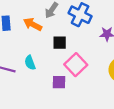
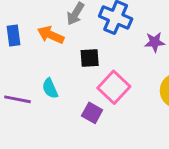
purple square: (59, 82) -> (92, 113), turned 32

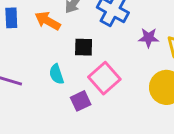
cyan semicircle: (50, 88) -> (57, 74), moved
purple square: (92, 113) -> (81, 101), turned 30

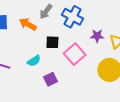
cyan semicircle: (57, 74) -> (34, 61), turned -104
pink square: (104, 78) -> (75, 54), moved

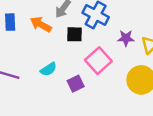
black square: (52, 42) -> (74, 34), moved
purple square: (50, 79) -> (76, 84), moved

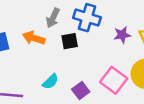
pink square: (98, 61) -> (114, 80), moved

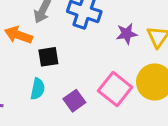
black square: (70, 41) -> (48, 57), moved
cyan semicircle: (50, 82) -> (38, 89), turned -36

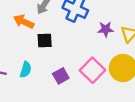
cyan semicircle: (38, 89) -> (26, 70), moved

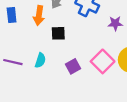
orange arrow: (24, 22) -> (39, 15), turned -108

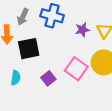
black square: (58, 33) -> (29, 49), size x1.5

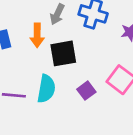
cyan semicircle: (16, 78) -> (46, 89), size x1.5

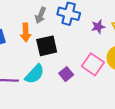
cyan semicircle: (46, 89) -> (35, 74), turned 35

